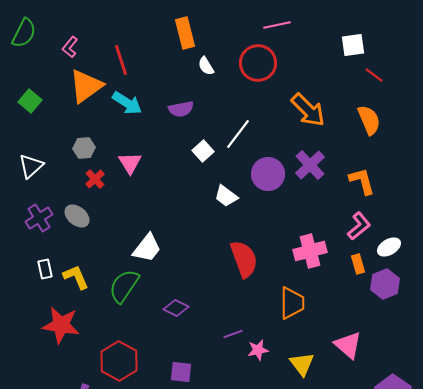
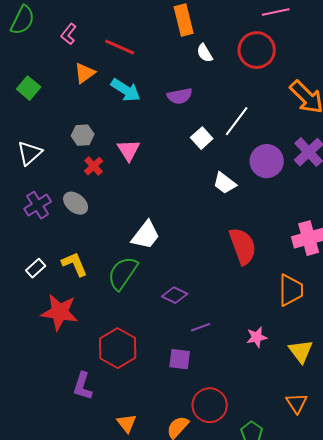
red line: (121, 60) -> (120, 47), turned -48
orange triangle: (86, 86) -> (85, 73), size x0.6
white rectangle: (45, 269) -> (36, 268), moved, turned 60
purple line: (233, 334) -> (201, 327), moved

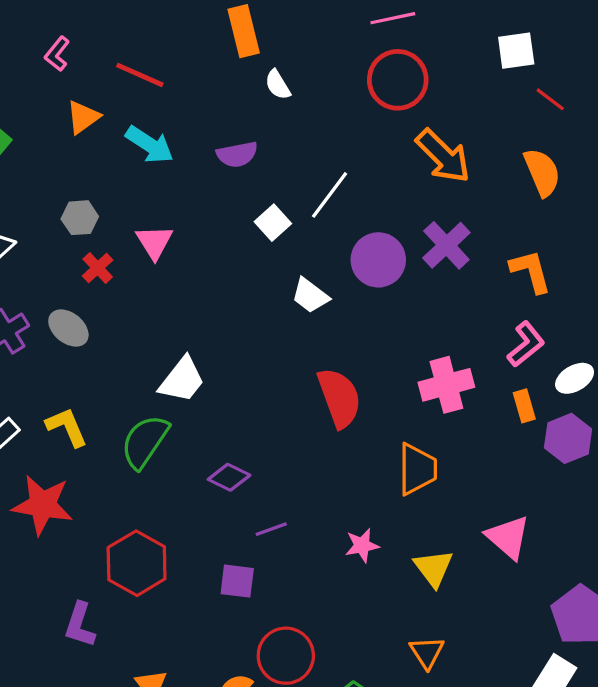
red circle: (257, 50) -> (398, 80), moved

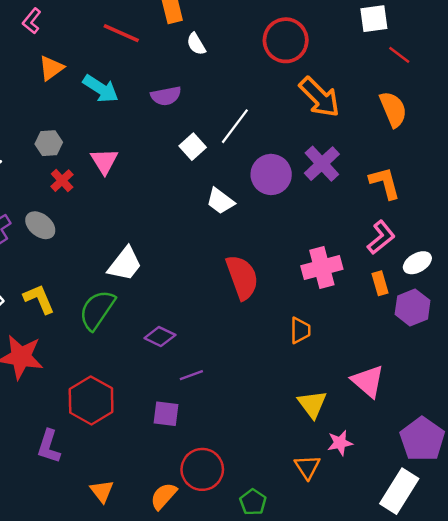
red line: (140, 75) -> (121, 33), moved
orange trapezoid: (417, 469) -> (300, 330), size x0.7
pink star: (362, 545) -> (340, 443), moved

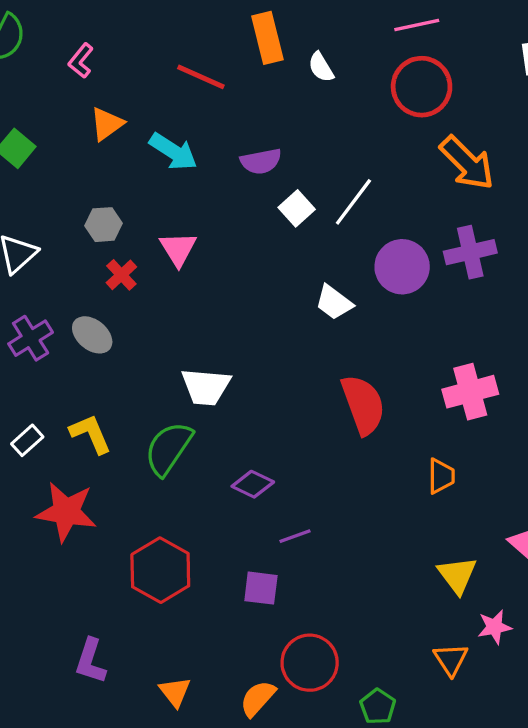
white semicircle: (196, 44) -> (321, 67), moved
white square: (193, 147) -> (297, 208), moved
purple cross: (322, 164) -> (470, 252), turned 30
white trapezoid: (125, 264) -> (206, 387), turned 57
purple L-shape: (49, 446) -> (91, 661), moved

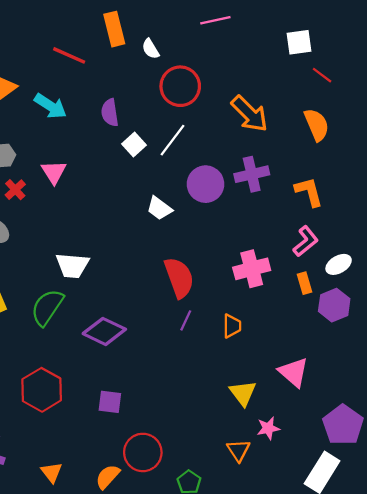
red circle: (422, 87) -> (180, 86), moved
purple semicircle: (261, 161) -> (110, 113), turned 92
purple diamond: (253, 484) -> (104, 331), size x1.5
purple line: (295, 536) -> (186, 320), moved, turned -45

